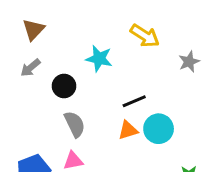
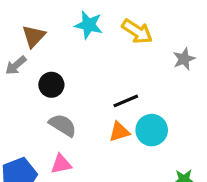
brown triangle: (34, 30) -> (34, 36), moved
cyan star: (99, 59) -> (89, 25), moved
gray semicircle: (75, 124) -> (63, 125), turned -32

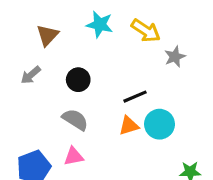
gray star: (184, 59) -> (175, 57), moved
gray arrow: (16, 65) -> (31, 75), moved
black circle: (51, 85) -> (78, 80), moved

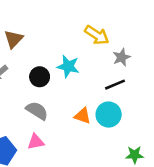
cyan star: (100, 24) -> (68, 66), moved
black line: (135, 97) -> (115, 85), moved
orange triangle: (129, 126) -> (83, 116), turned 36

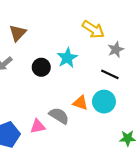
cyan star: (68, 66) -> (67, 58), turned 30
black line: (115, 85) -> (110, 74), turned 48
gray semicircle: (37, 111) -> (59, 116), moved

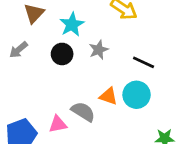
gray star: (116, 49) -> (99, 50), moved
cyan star: (67, 58) -> (72, 24), moved

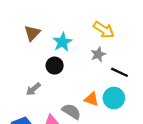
gray arrow: (18, 50) -> (33, 89), moved
gray star: (99, 50) -> (98, 54), moved

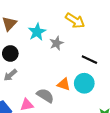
gray star: (98, 54) -> (57, 43), moved
black circle: (55, 66) -> (10, 53), moved

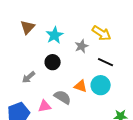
yellow arrow: (75, 21) -> (102, 33), moved
gray star: (57, 43) -> (82, 46), moved
black circle: (10, 53) -> (53, 62), moved

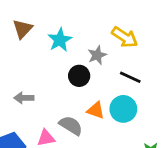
black circle: (53, 62) -> (79, 76), moved
gray arrow: (29, 77) -> (24, 98), turned 40

